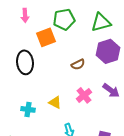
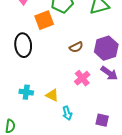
purple hexagon: (108, 51) -> (106, 48), moved
yellow triangle: (55, 102) -> (52, 95), moved

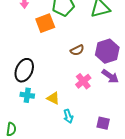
black ellipse: (23, 45) -> (24, 70), moved, turned 30

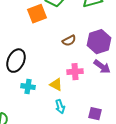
pink cross: (83, 81) -> (75, 72), turned 35
cyan cross: (27, 95) -> (28, 87), moved
yellow triangle: (53, 98) -> (56, 85), moved

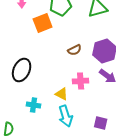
cyan cross: (28, 87) -> (34, 105), moved
cyan arrow: (60, 107) -> (66, 116), size x1.5

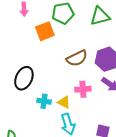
brown semicircle: (75, 50) -> (77, 58), size x1.5
cyan cross: (34, 105) -> (44, 101), moved

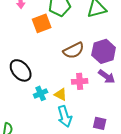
black ellipse: (24, 78) -> (21, 70), turned -65
cyan cross: (44, 101) -> (41, 93), turned -32

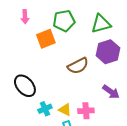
purple hexagon: (104, 51) -> (108, 52), moved
pink cross: (80, 81) -> (86, 111), moved

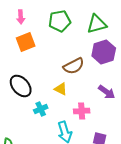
orange square: (46, 39) -> (26, 42), moved
yellow triangle: (65, 110) -> (61, 89), moved

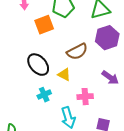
orange square: (26, 42) -> (44, 25), moved
black ellipse: (21, 86) -> (38, 65), moved

